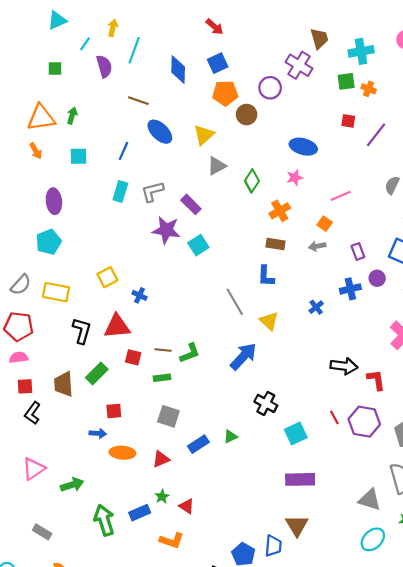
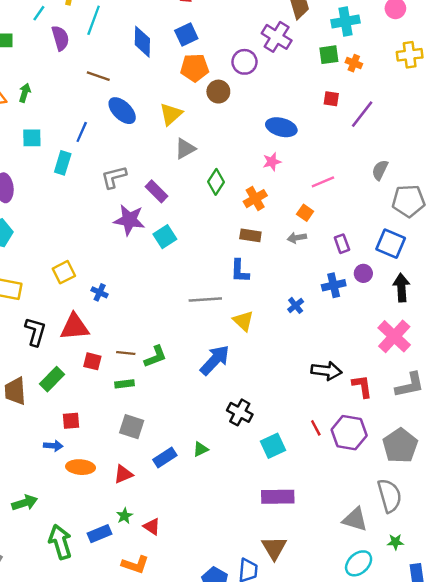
green diamond: (252, 181) -> (216, 182), moved
cyan rectangle: (120, 192) -> (63, 163), moved
gray line: (235, 302) -> (205, 300), turned -64

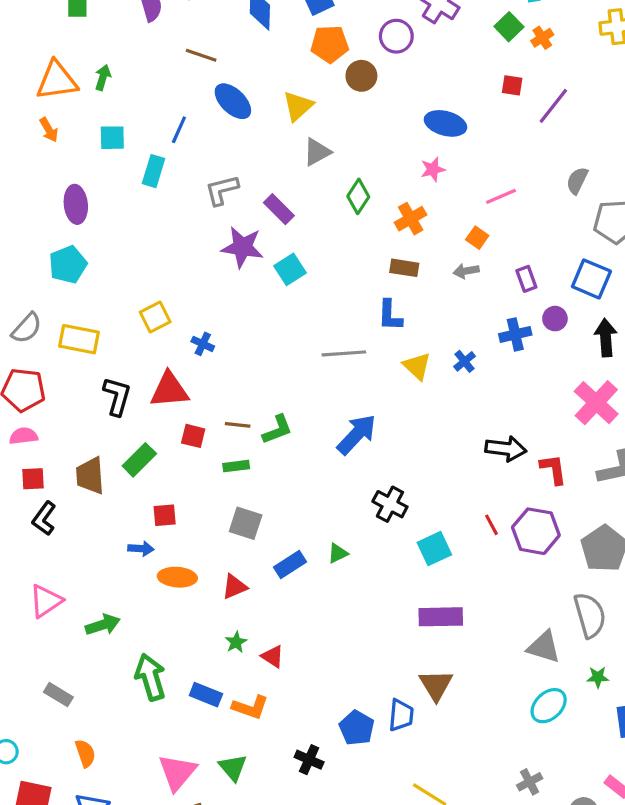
green square: (329, 55) -> (509, 27), turned -36
orange cross: (354, 63) -> (542, 38), turned 35
yellow triangle: (243, 321) -> (417, 366), moved
blue rectangle: (100, 534) -> (206, 695), moved, turned 45

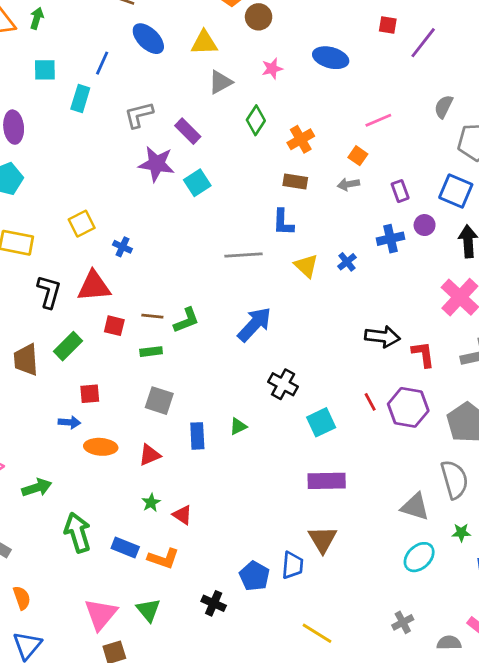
yellow triangle: (298, 106) -> (204, 43), turned 40
pink star: (433, 169) -> (272, 69), moved
blue rectangle: (290, 564) -> (197, 436), turned -60

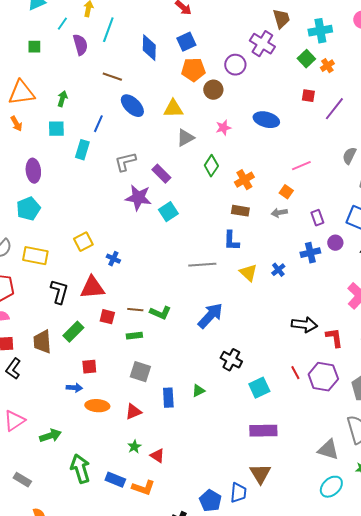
green arrow: (37, 18) -> (62, 99), moved
green L-shape: (186, 320) -> (160, 313), turned 45

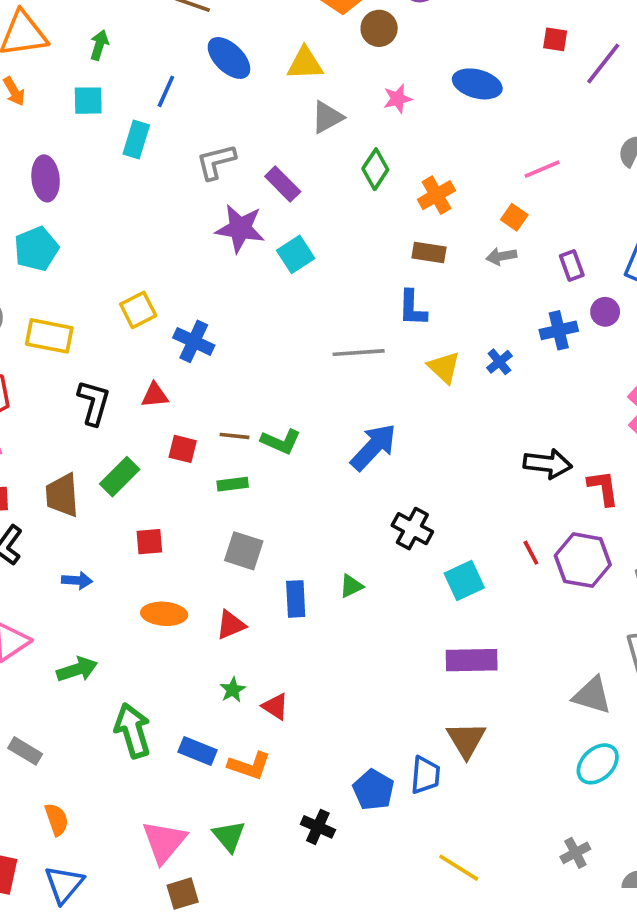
blue cross: (113, 259) -> (194, 341), size x1.5
red triangle: (92, 288) -> (155, 395), size x0.6
blue arrow: (74, 388) -> (77, 580), moved

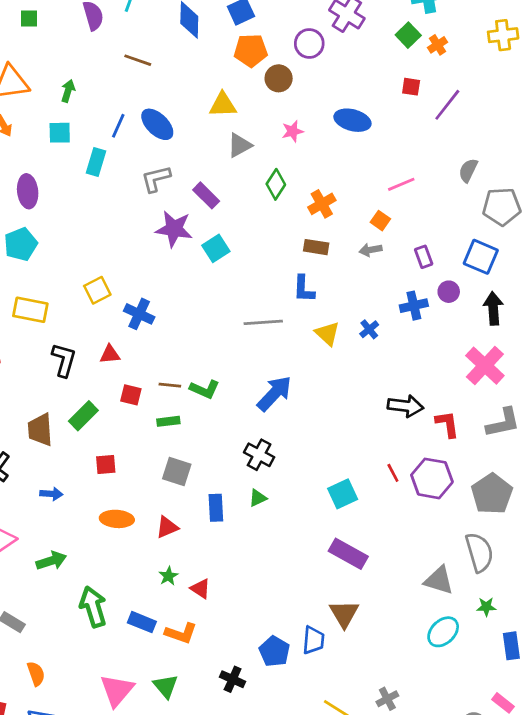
blue ellipse: (229, 58) -> (157, 124), moved
black cross: (412, 529) -> (259, 455), moved
purple rectangle: (472, 660) -> (348, 554), turned 30
gray cross: (575, 853) -> (387, 699), moved

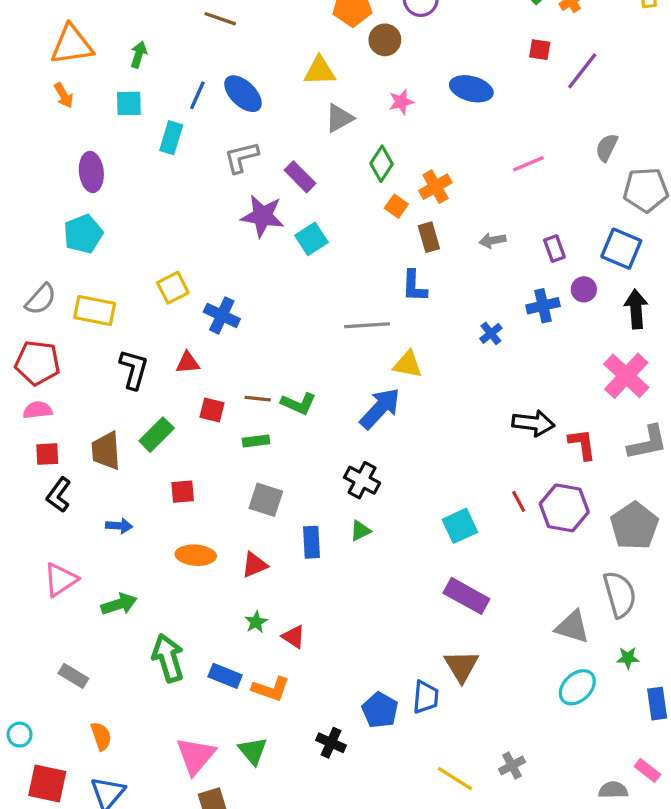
orange square: (380, 221) -> (396, 206), moved
brown rectangle: (316, 247) -> (429, 237), turned 65
yellow triangle: (327, 333) -> (408, 364), moved, turned -32

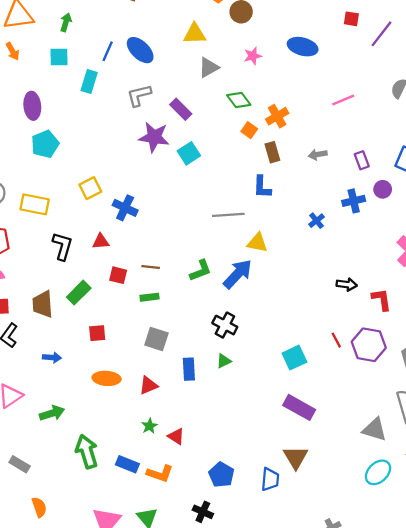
green diamond: (382, 164) -> (239, 100), turned -70
cyan pentagon: (83, 234) -> (45, 144), moved
green L-shape: (298, 404) -> (200, 271), moved, turned -45
black arrow: (533, 423) -> (347, 284), size x0.7
blue pentagon: (380, 710) -> (221, 475), moved

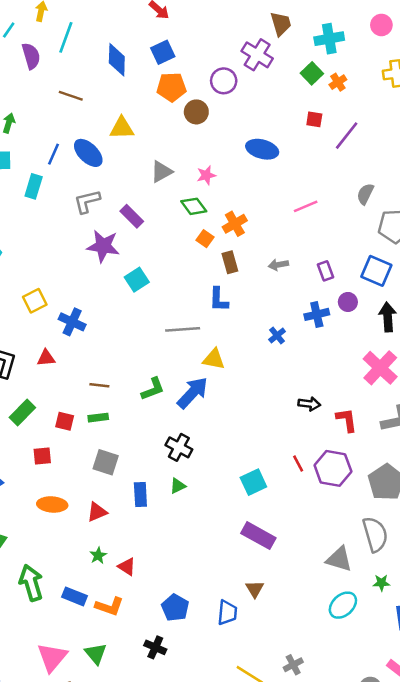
yellow triangle: (195, 34) -> (122, 128), moved
pink star: (253, 56) -> (206, 175), moved
cyan square: (189, 153) -> (137, 280), moved
red square: (118, 275) -> (65, 421), moved
brown triangle: (296, 457) -> (255, 589), size x0.7

